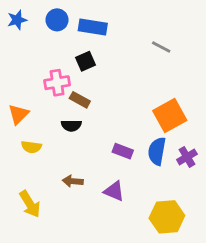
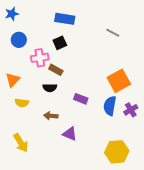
blue circle: (57, 20) -> (19, 40), moved
purple rectangle: (123, 151) -> (81, 99), moved
brown arrow: (73, 181) -> (51, 116), moved
purple triangle: (114, 191) -> (70, 134), moved

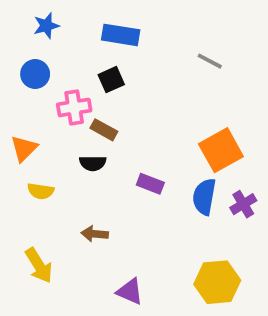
blue star: (12, 14) -> (46, 26), moved
brown arrow: (51, 116) -> (95, 234), moved
purple triangle: (70, 134) -> (130, 291), moved

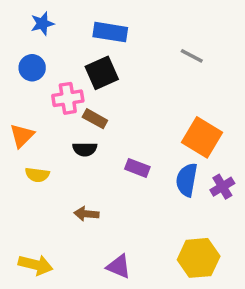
black square: (111, 80) -> (102, 73), size x1.4
orange square: (221, 150) -> (202, 137), turned -30
yellow arrow: (39, 265) -> (36, 265), moved, turned -44

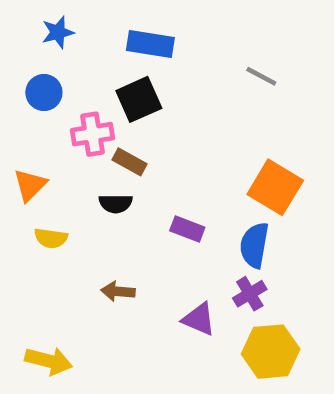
purple cross: (222, 187) -> (250, 294), moved
purple triangle: (119, 266) -> (199, 319), moved

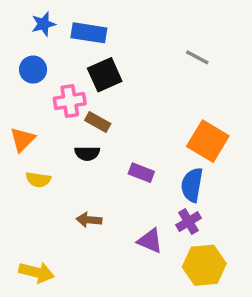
blue rectangle: (150, 44) -> (89, 33), moved

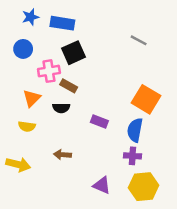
orange triangle: (23, 139) -> (32, 98), moved
purple cross: (189, 222) -> (132, 156), turned 35
purple triangle: (150, 241) -> (102, 185), moved
yellow arrow: (37, 272) -> (18, 164), moved

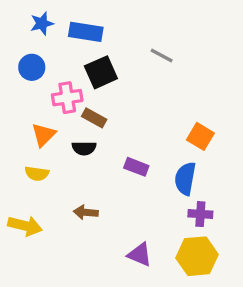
gray line: (139, 40) -> (162, 55), moved
orange square: (146, 99) -> (200, 136), size x0.7
purple cross: (132, 156) -> (200, 214), moved

